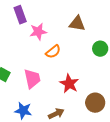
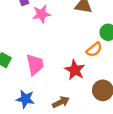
orange semicircle: (53, 52) -> (94, 49), moved

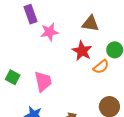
red star: (75, 70) -> (82, 51), moved

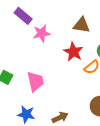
purple rectangle: (31, 14) -> (23, 16), turned -30

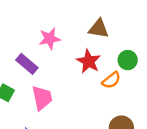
purple rectangle: (23, 16) -> (27, 64), moved

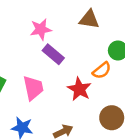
red star: (89, 61) -> (79, 89), moved
purple rectangle: (27, 64) -> (53, 54), moved

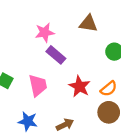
orange semicircle: (102, 70) -> (109, 89), moved

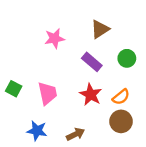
brown triangle: (88, 24) -> (100, 29), turned -42
purple rectangle: (56, 55) -> (92, 62), moved

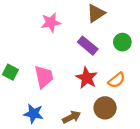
brown circle: (121, 121) -> (105, 108), moved

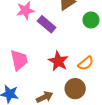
green circle: (122, 42) -> (91, 20), moved
purple rectangle: (88, 46) -> (47, 24), moved

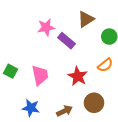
orange semicircle: (86, 63) -> (105, 65), moved

